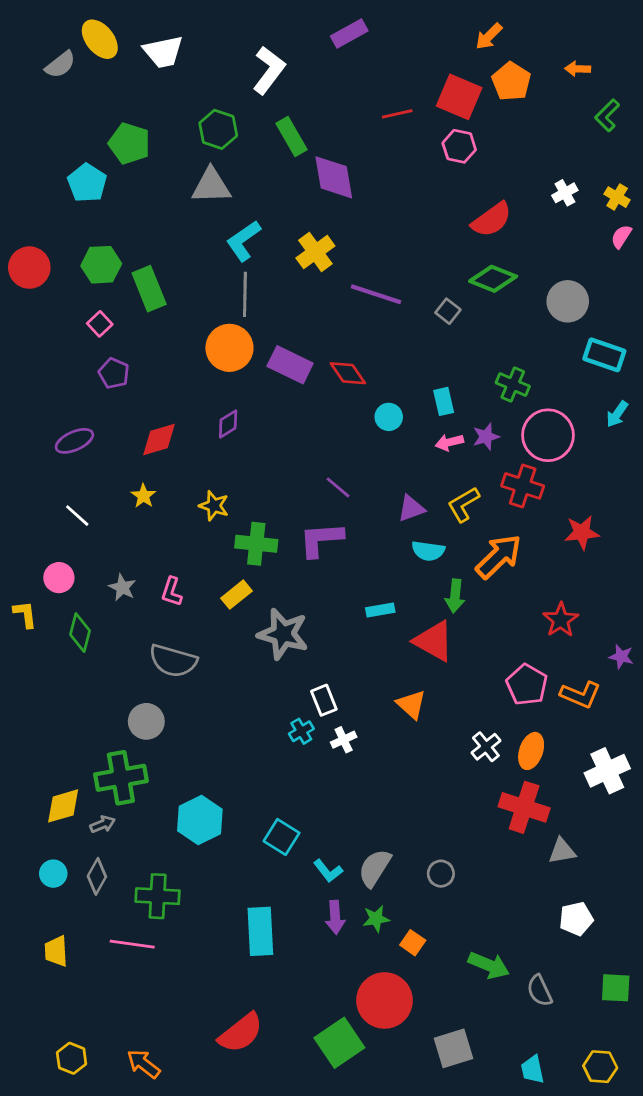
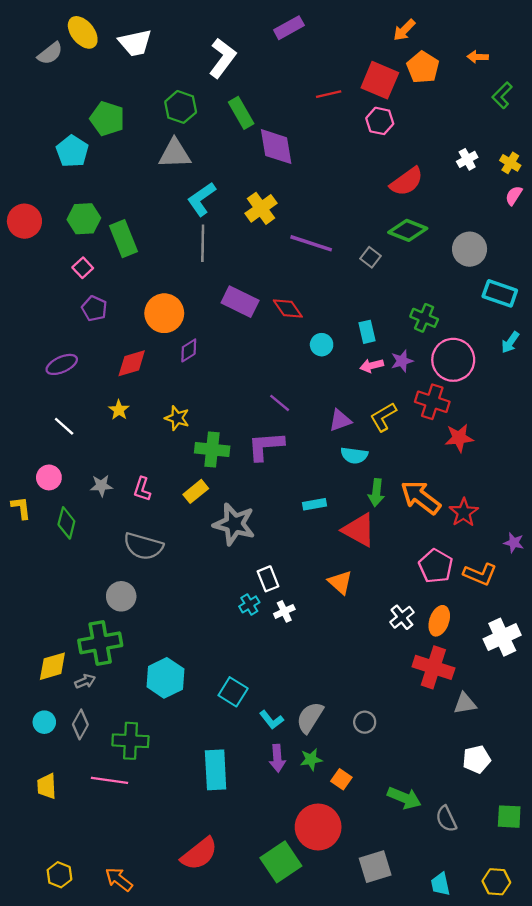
orange circle: (229, 348) -> (164, 313), moved
red star: (582, 532) -> (459, 438), moved
orange arrow: (499, 556) -> (421, 497), moved, turned -99
gray star: (122, 587) -> (101, 486), turned -30

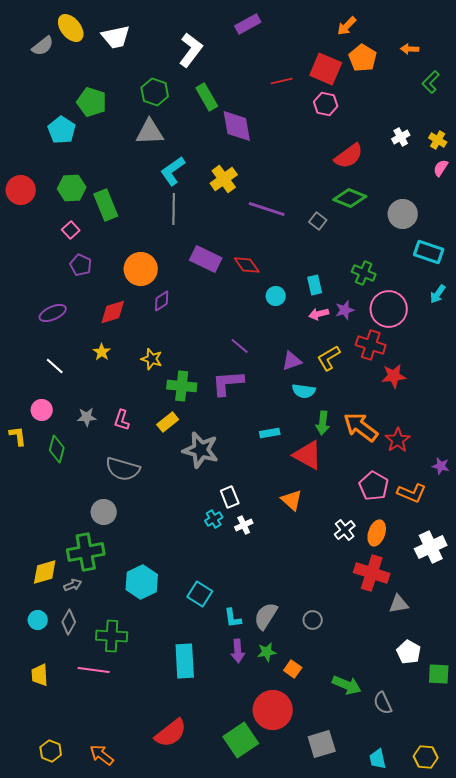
cyan L-shape: (271, 720) -> (233, 618), turned 30
white pentagon: (477, 759) -> (409, 652), turned -30
green square: (509, 817) -> (439, 674), moved

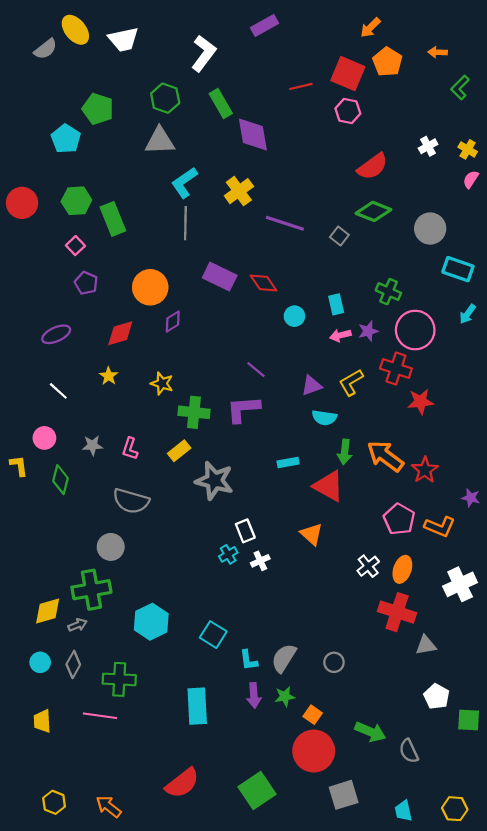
red circle: (273, 710) -> (314, 751), moved

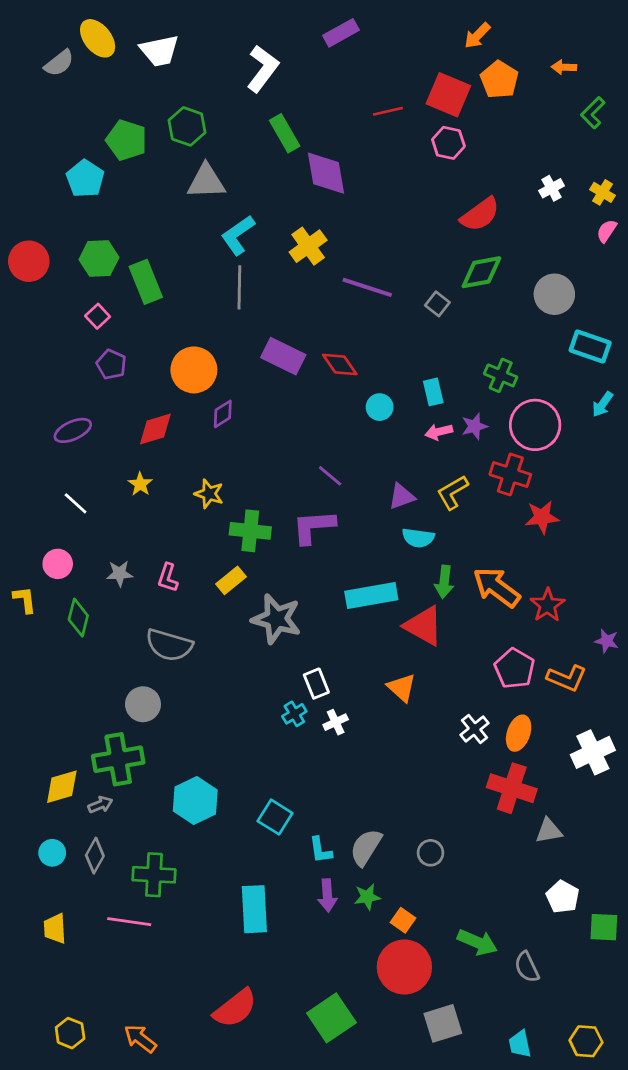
green hexagon: (165, 98) -> (187, 126), moved
green diamond: (374, 211) -> (481, 272), turned -32
cyan rectangle: (288, 463) -> (371, 596), size x1.8

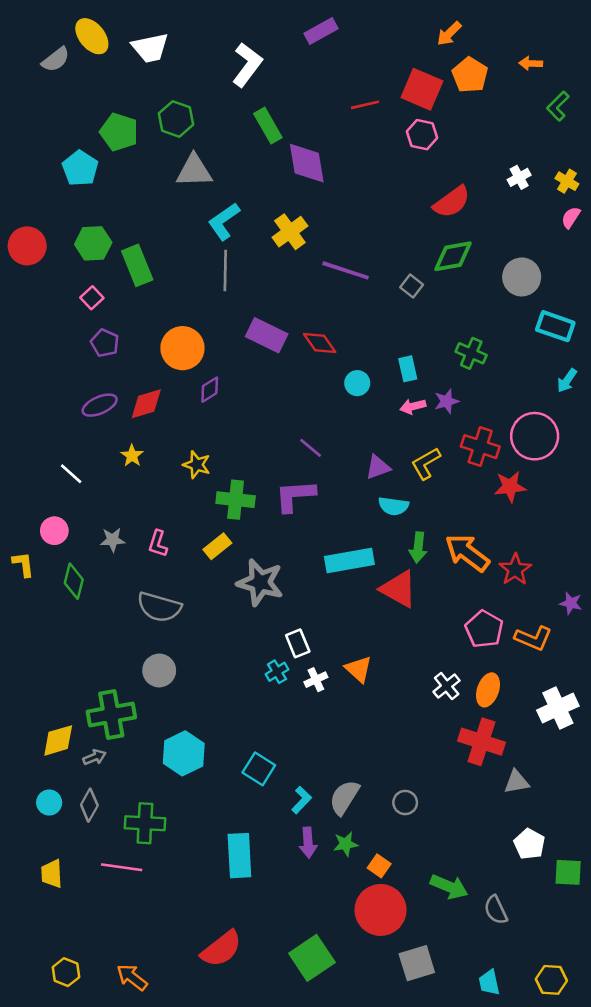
pink circle: (535, 425) -> (535, 436), moved
purple ellipse: (73, 430) -> (100, 405), moved
orange triangle: (402, 688) -> (359, 669), moved
gray circle: (143, 704) -> (159, 670), moved
cyan L-shape: (320, 850) -> (302, 800), turned -128

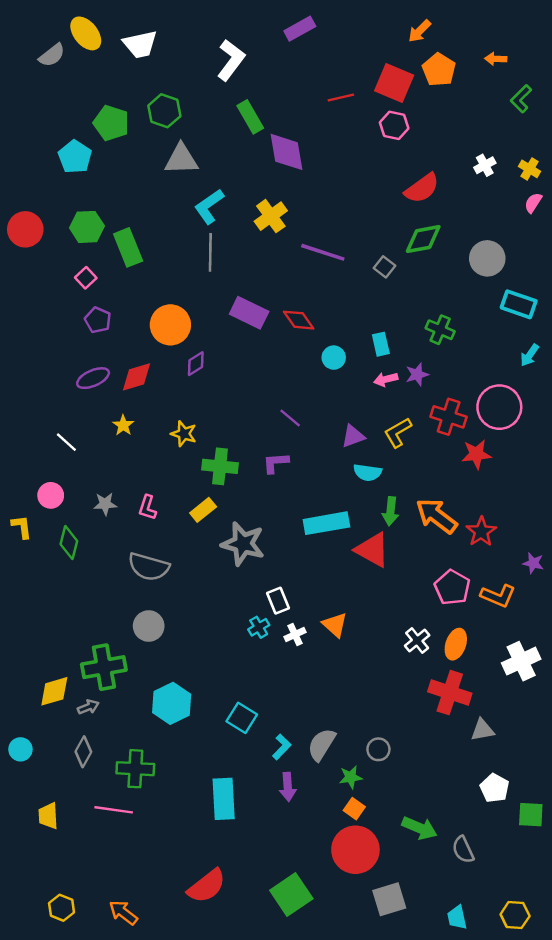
purple L-shape: (295, 496) -> (276, 463), size x0.7
cyan circle: (49, 803) -> (20, 749), moved
green star: (346, 844) -> (351, 777), moved

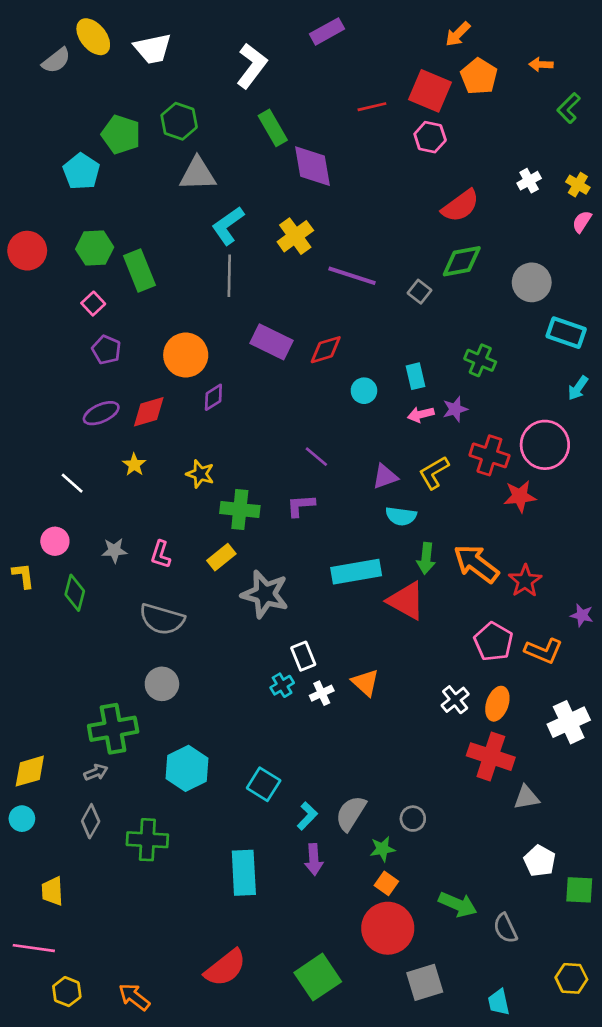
red diamond: (299, 320) -> (326, 350), turned -72
yellow diamond: (54, 691) -> (30, 771), moved
pink line: (114, 810) -> (34, 948), moved
yellow hexagon: (515, 915) -> (571, 978), moved

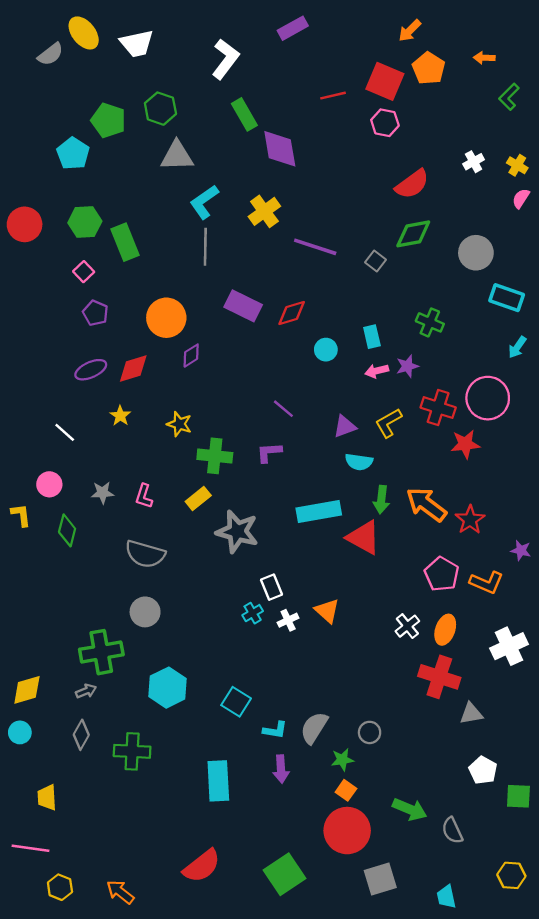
cyan L-shape: (307, 816) -> (275, 730), turned 55

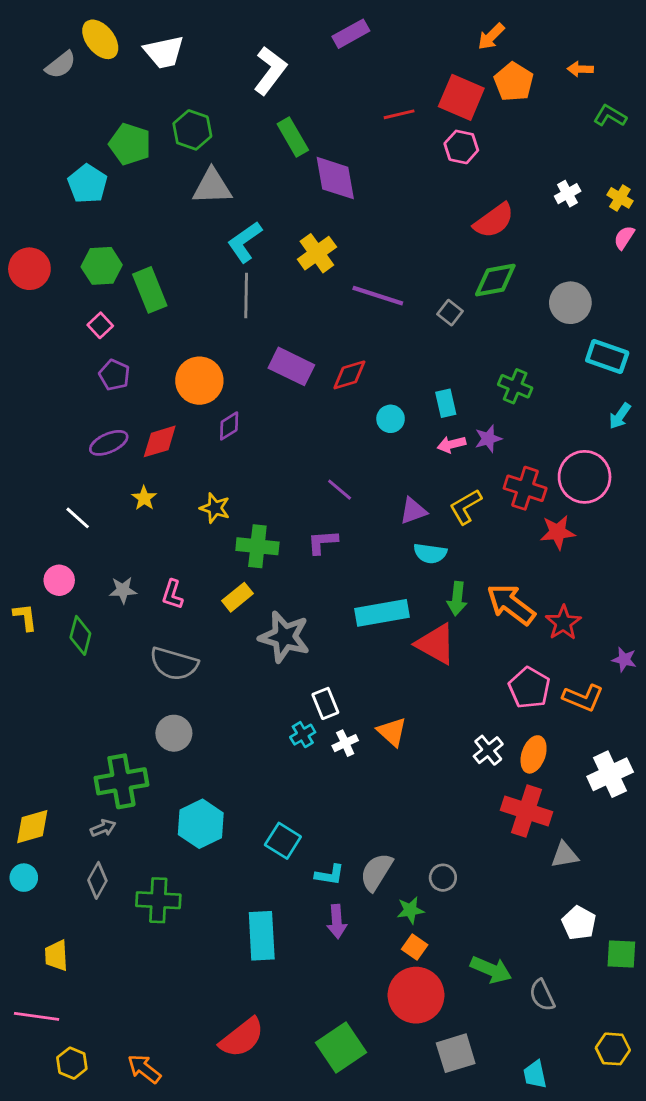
green L-shape: (509, 97) -> (610, 116), turned 76

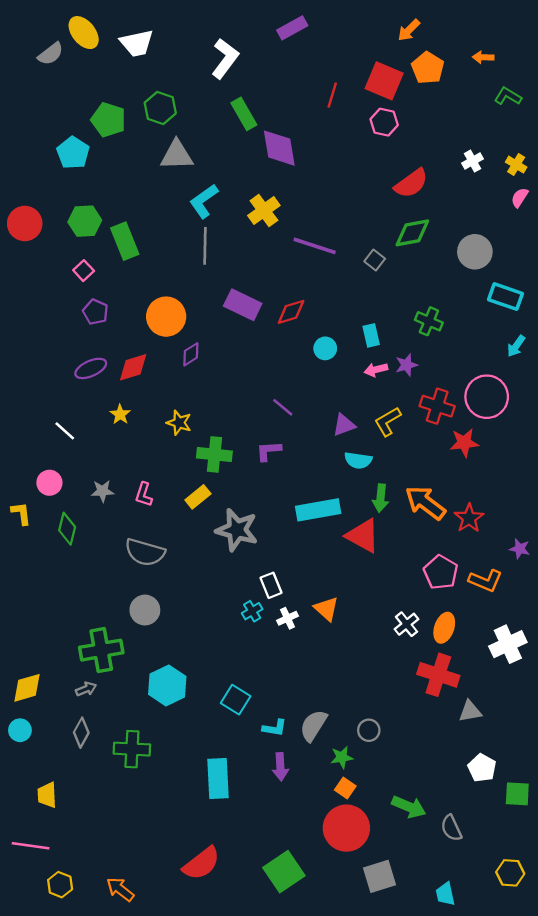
red line: (399, 114) -> (332, 95), turned -60

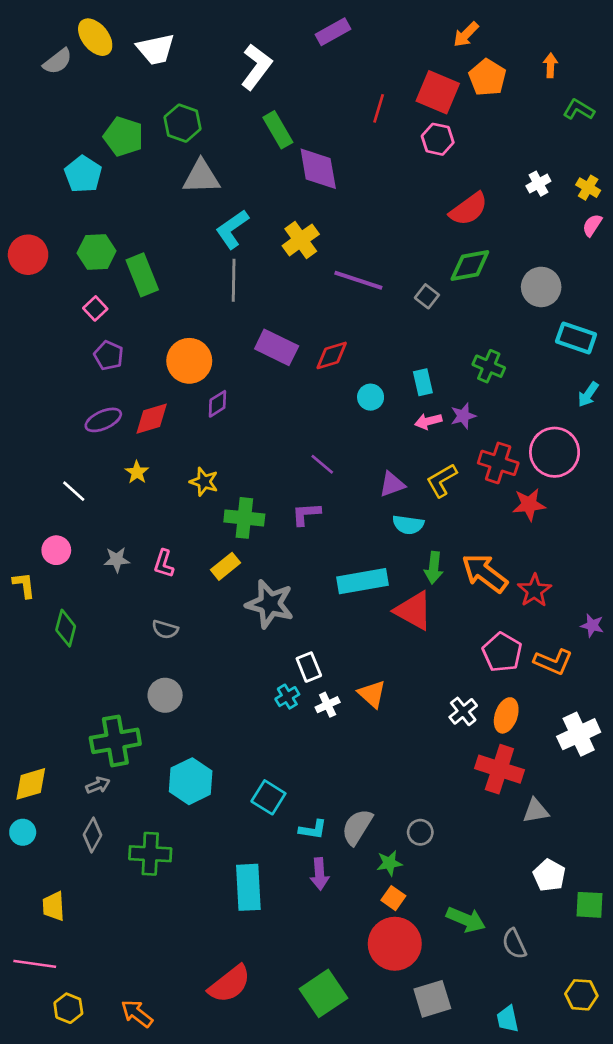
orange arrow: (483, 57) -> (551, 65), turned 90
green diamond: (67, 529) -> (66, 628), moved
gray semicircle: (145, 552) -> (165, 629), size x0.6

